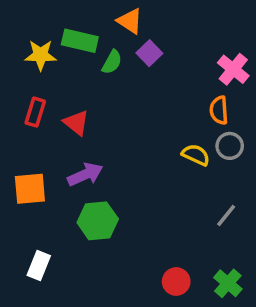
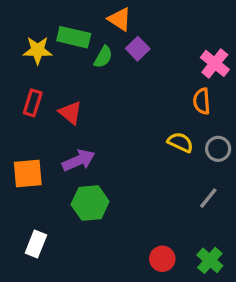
gray circle: (230, 146) -> (218, 149), moved

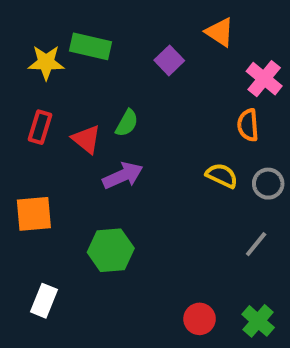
orange triangle: (120, 19) -> (220, 32), moved
green semicircle: (103, 57) -> (127, 123), moved
purple arrow: (79, 160) -> (123, 176), moved

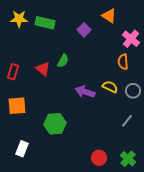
yellow star: (46, 62) -> (19, 19), moved
red rectangle: (40, 127) -> (13, 72), moved
purple arrow: (123, 176) -> (85, 92), moved, turned -138

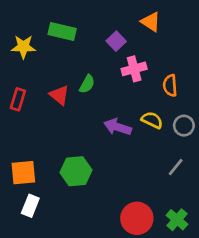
yellow star: (19, 19) -> (23, 47), moved
pink cross: (131, 39) -> (134, 69), moved, turned 36
orange square: (17, 106) -> (23, 173), moved
red circle: (99, 158) -> (137, 218), size x1.5

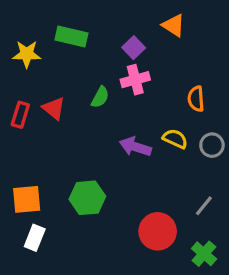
pink cross: (134, 69) -> (135, 80), moved
red triangle: (59, 95) -> (54, 108), moved
gray line: (176, 167) -> (204, 206), moved
red circle: (137, 218) -> (158, 231), moved

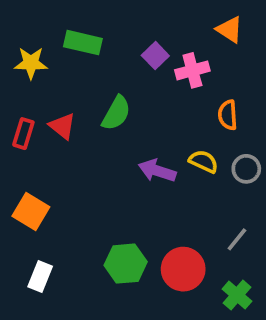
orange triangle: (174, 25) -> (230, 30), moved
pink cross: (135, 80) -> (192, 70), moved
green semicircle: (100, 97) -> (116, 113), size x1.4
green hexagon: (87, 198) -> (126, 264), moved
orange square: (27, 199) -> (31, 212), moved, turned 36

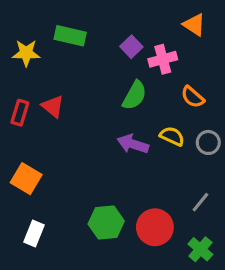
green semicircle: (116, 113) -> (134, 95), moved
orange semicircle: (228, 115) -> (193, 97), turned -45

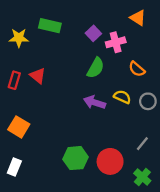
white rectangle: (34, 234) -> (14, 167), moved

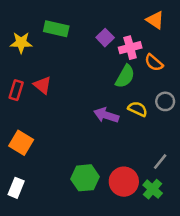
green semicircle: (96, 68) -> (125, 76), moved
orange semicircle: (137, 69) -> (154, 63), moved
gray circle: (148, 101) -> (165, 101), moved
green cross: (142, 177) -> (153, 189), moved

